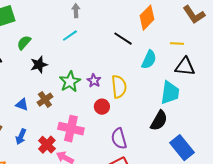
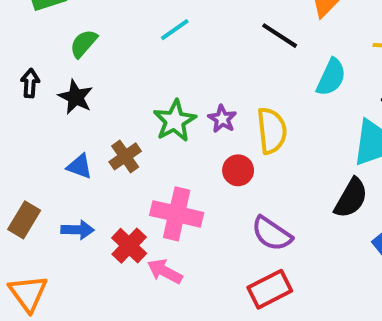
black star: (39, 65) -> (76, 97), moved, turned -30
blue arrow: (21, 137) -> (78, 230), turned -112
purple semicircle: (119, 139) -> (272, 234), turned -40

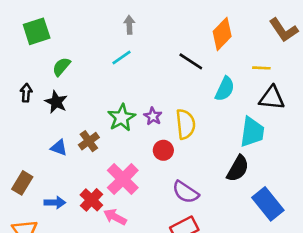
pink cross: (177, 214) -> (123, 179), turned 32
blue arrow: (78, 230) -> (55, 203), moved

